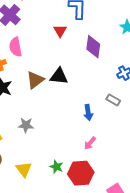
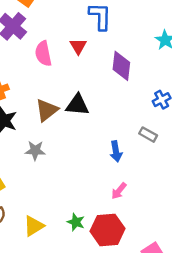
pink semicircle: (15, 47) -> (43, 54), moved
gray star: (26, 125) -> (35, 150), moved
yellow triangle: (24, 169) -> (34, 226), turned 36

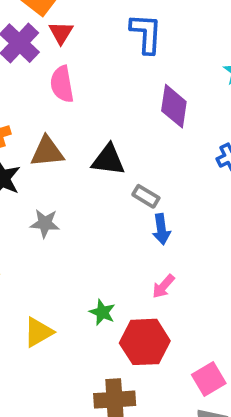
red triangle: (78, 46) -> (61, 33), moved
brown triangle: (47, 110) -> (47, 152), moved, turned 30
gray rectangle: (148, 135) -> (146, 196), moved
green star: (76, 222) -> (102, 312), moved

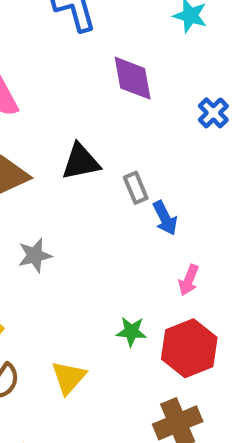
gray rectangle: (146, 196) -> (136, 188), turned 55

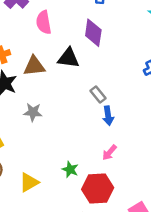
purple diamond: (133, 78) -> (93, 33), moved
black triangle: (81, 162) -> (68, 58), moved
gray rectangle: (136, 188) -> (98, 95), turned -35

